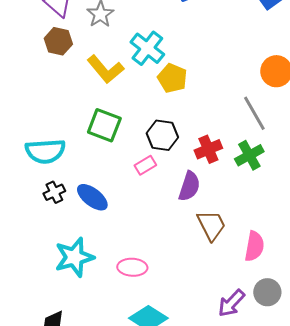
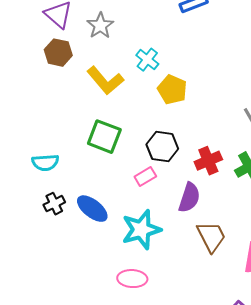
cyan cross: (147, 48) -> (147, 60), size x0.7
cyan semicircle: (45, 151) -> (45, 163), size x0.7
cyan star: (74, 257) -> (141, 230), moved

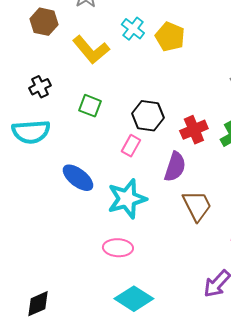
yellow pentagon: (172, 90) -> (170, 37), moved
green square: (104, 137) -> (90, 106), size x0.7
cyan semicircle: (45, 163) -> (31, 132), size x1.4
pink rectangle: (145, 177) -> (131, 146), turned -30
black cross: (54, 204) -> (40, 87), moved

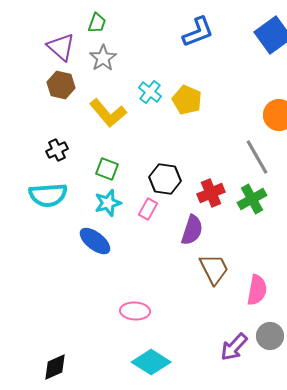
cyan star: (127, 199) -> (108, 203), moved, size x0.7

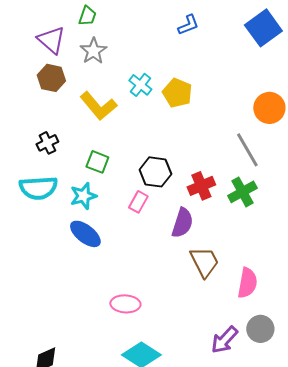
blue L-shape: (198, 32) -> (188, 25), size x0.7
cyan star: (108, 203) -> (83, 196), moved

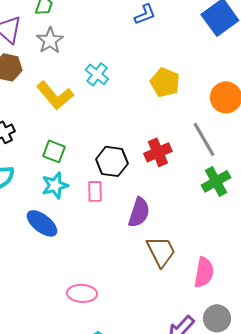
yellow pentagon: (177, 93) -> (165, 82), moved
red cross: (201, 186) -> (158, 152), moved
green cross: (242, 192) -> (216, 181), moved
cyan star: (83, 196) -> (55, 185), moved
pink rectangle: (138, 202) -> (95, 191), turned -30

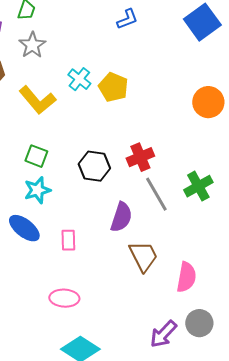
yellow pentagon: (165, 82) -> (113, 87), moved
gray line: (204, 139) -> (156, 194), moved
pink rectangle: (95, 191) -> (68, 240), moved

